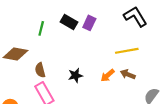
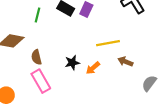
yellow line: (127, 51) -> (108, 43), moved
orange arrow: (108, 75) -> (93, 68), moved

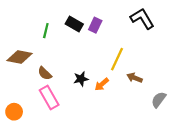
yellow line: (108, 43) -> (117, 59), turned -55
brown semicircle: (36, 57) -> (45, 73), turned -32

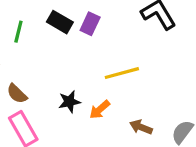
yellow line: (117, 59) -> (122, 73), turned 50
brown arrow: (135, 78) -> (141, 127), moved

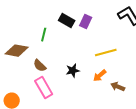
green line: (18, 32) -> (44, 35), moved
orange arrow: (100, 110) -> (100, 76), moved

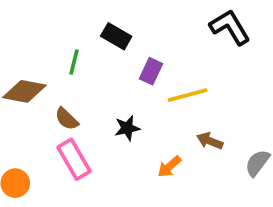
purple rectangle: (86, 22) -> (151, 71), moved
orange arrow: (100, 76) -> (169, 167), moved
brown arrow: (118, 87) -> (210, 141), moved

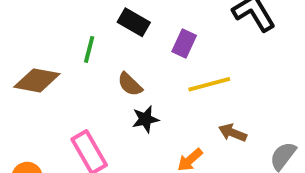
purple rectangle: (151, 71) -> (184, 44), moved
brown semicircle: (67, 119) -> (130, 84), moved

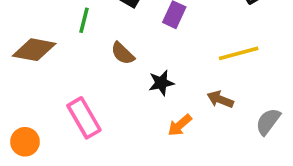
yellow line: (209, 84) -> (239, 53), moved
black star: (145, 119) -> (161, 83), moved

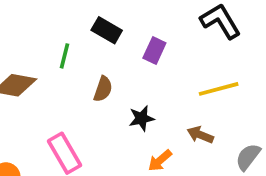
brown semicircle: (123, 53) -> (103, 89), turned -115

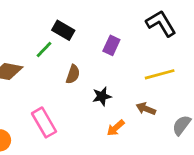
black rectangle: (107, 30) -> (63, 30), moved
green line: (64, 56) -> (44, 50), turned 30

